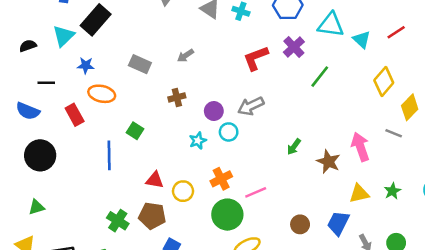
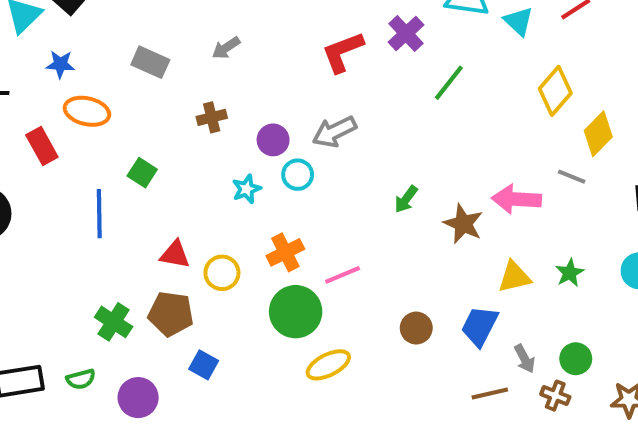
pink arrow: (360, 147) -> (516, 199), turned -68

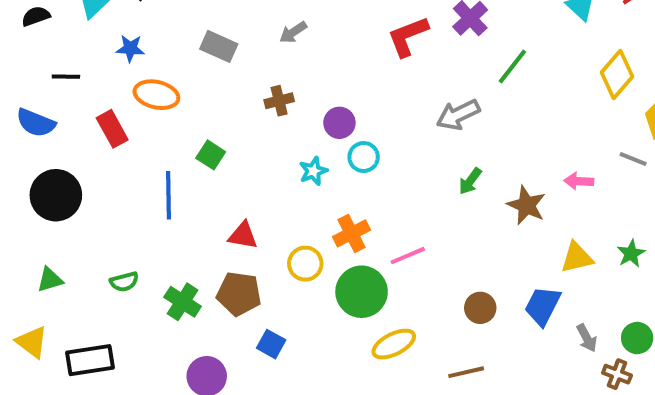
gray arrow: (334, 132) -> (458, 115), moved
pink arrow: (516, 199) -> (579, 181), size x0.6
yellow circle: (222, 273) -> (305, 264), moved
green semicircle: (81, 379) -> (124, 282), moved
brown line: (490, 393) -> (466, 372), moved

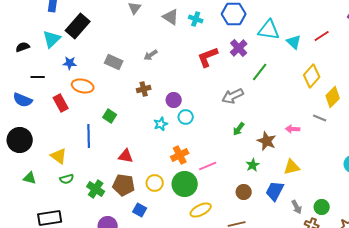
black circle: (56, 195) -> (20, 140), moved
green star: (631, 254) -> (253, 165), moved
yellow circle: (305, 264) -> (155, 183), moved
green triangle: (50, 280) -> (30, 178), turned 32
yellow triangle: (32, 342) -> (59, 156), moved

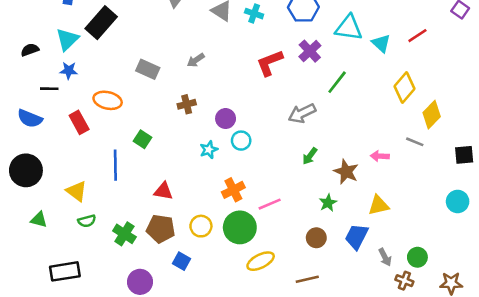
blue star: (70, 63) -> (69, 71), moved

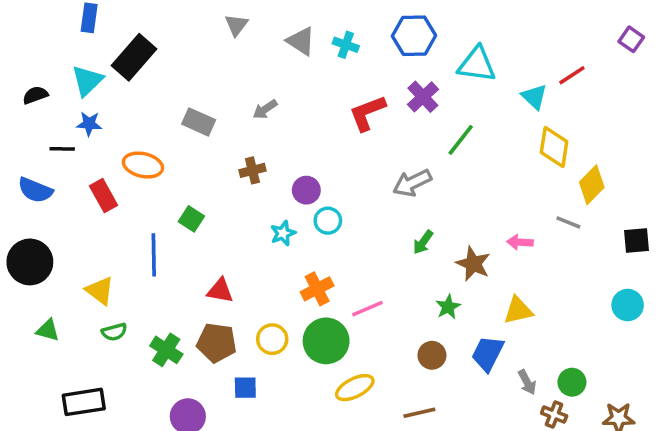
cyan triangle: (381, 43) -> (534, 97), moved
yellow diamond: (404, 87) -> (554, 147), turned -32
blue square: (181, 261) -> (245, 388), turned -30

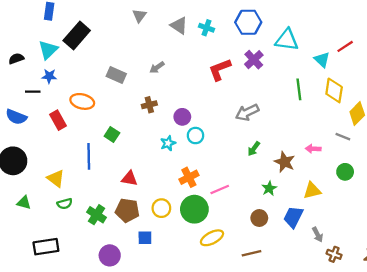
green line: (461, 140) -> (299, 89), moved, turned -45
green circle: (572, 382) -> (345, 172), moved

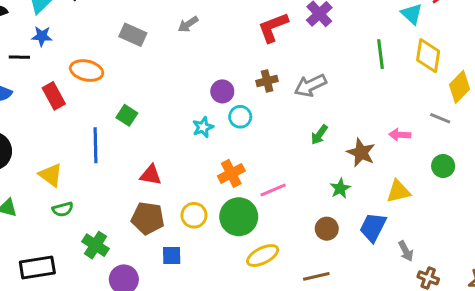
brown cross: (149, 105) -> (267, 81), moved
green cross: (97, 215) -> (96, 245), moved

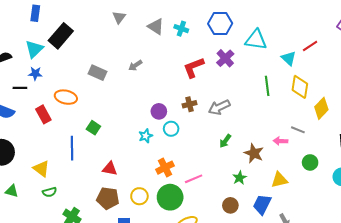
gray line: (440, 118) -> (298, 130), moved

